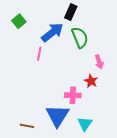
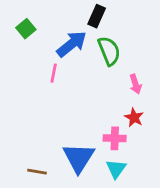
red star: (91, 81) -> (134, 117), moved
pink cross: (73, 95) -> (115, 138), moved

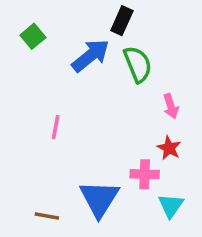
pink line: (54, 73) -> (56, 127), moved
cyan triangle: (116, 169) -> (171, 206), moved

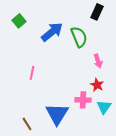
black rectangle: (122, 21) -> (97, 12), moved
cyan triangle: (171, 206) -> (104, 107), moved
brown line: (47, 216) -> (27, 124), turned 48

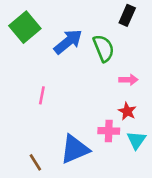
green square: (19, 21) -> (25, 27), size x1.6
pink arrow: (98, 61) -> (128, 80), turned -72
blue triangle: (57, 114) -> (75, 149), turned 35

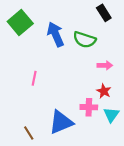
black rectangle: (127, 15) -> (104, 13), turned -56
blue arrow: (68, 42) -> (56, 34), turned -75
green semicircle: (104, 48) -> (85, 40), turned 130

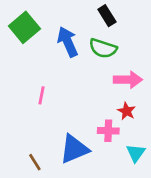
black rectangle: (104, 13) -> (107, 16), moved
pink arrow: (105, 65) -> (128, 80), size x1.5
cyan triangle: (111, 115) -> (136, 153), moved

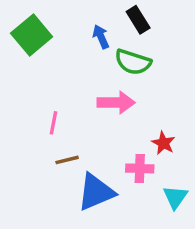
blue arrow: (68, 42) -> (101, 37), moved, size x0.6
pink arrow: (128, 80) -> (116, 103), moved
brown line: (35, 162) -> (67, 160), moved, turned -72

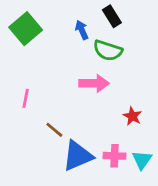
pink line: (54, 123) -> (26, 98), moved
brown line: (67, 160) -> (54, 130), turned 54
pink cross: (140, 168) -> (115, 156), moved

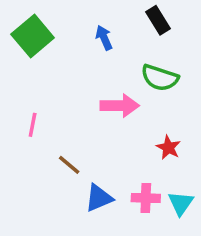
black rectangle: (112, 16) -> (158, 20), moved
green semicircle: (108, 50) -> (160, 78), moved
blue triangle: (78, 156) -> (99, 198), size x0.7

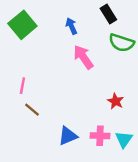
green semicircle: (160, 78) -> (122, 43), moved
pink arrow: (120, 106) -> (83, 57), moved, turned -125
brown line: (69, 165) -> (32, 110), moved

